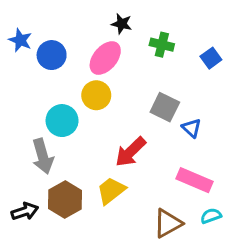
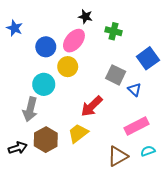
blue circle: (52, 55) -> (46, 47), moved
blue square: (211, 58) -> (148, 58), moved, size x1.5
gray arrow: (43, 156) -> (30, 109), turned 30
pink rectangle: (195, 180) -> (136, 126), turned -50

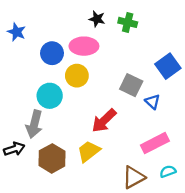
green cross: (114, 31) -> (128, 22), moved
pink ellipse: (74, 41) -> (84, 46), turned 50
black arrow: (18, 148) -> (14, 149), moved

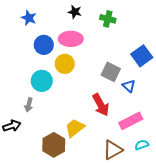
black star: (97, 19) -> (75, 12), moved
blue star: (17, 32) -> (29, 18), moved
red arrow: (104, 121) -> (101, 105), moved, turned -75
gray arrow: (34, 124) -> (29, 105), size x0.6
brown hexagon: (52, 158) -> (54, 145), moved

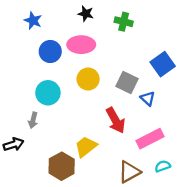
yellow circle: (65, 64) -> (88, 79), moved

